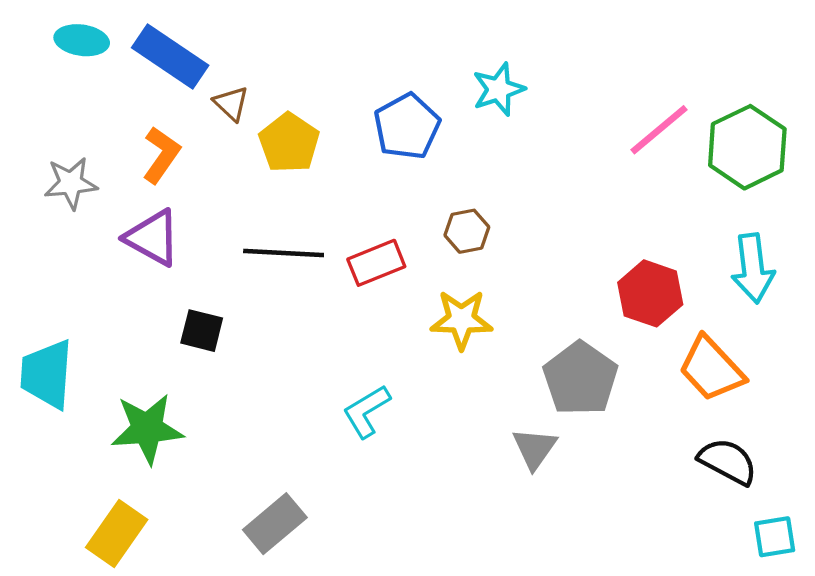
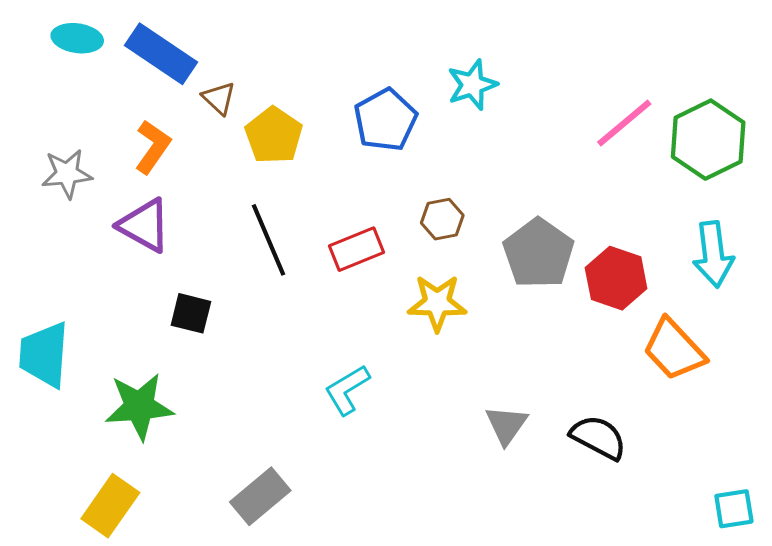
black line: (284, 253) -> (269, 240), turned 64
gray pentagon: (580, 379) -> (538, 253), moved
black semicircle: (728, 461) -> (598, 437), moved

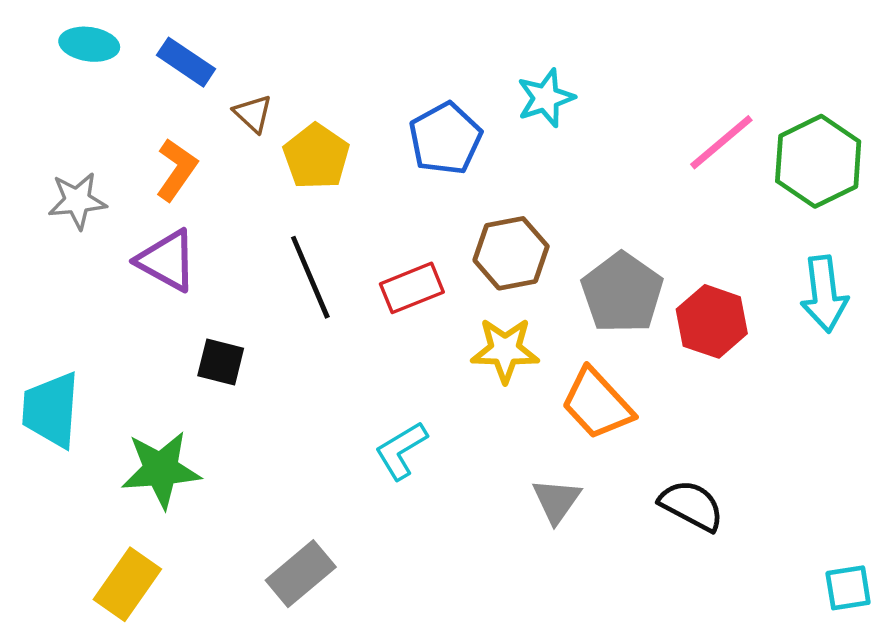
blue rectangle: (161, 54) -> (186, 62), size x0.7
brown hexagon: (442, 219) -> (511, 253), size x1.5
orange trapezoid: (674, 349) -> (597, 404), moved
gray triangle: (506, 425) -> (556, 501), moved

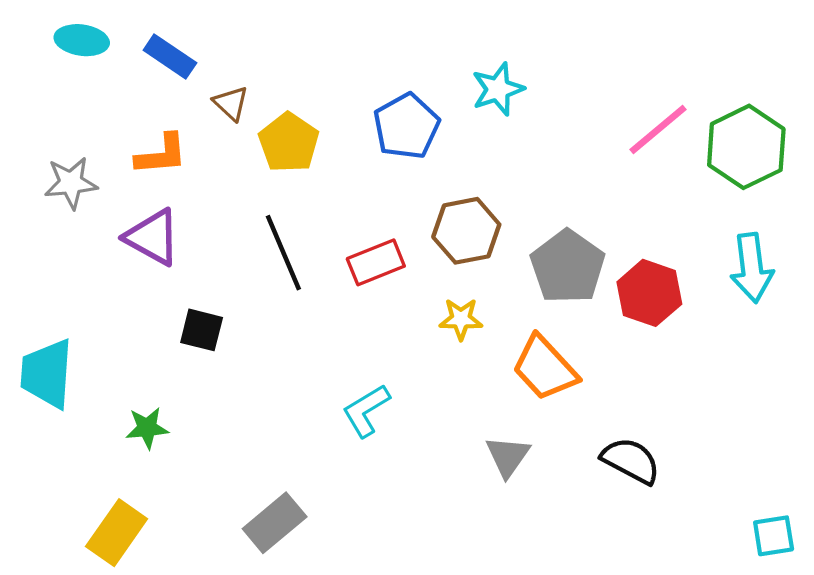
orange L-shape: (176, 170) -> (161, 155), turned 50
yellow star: (505, 350) -> (461, 319), size x0.7
green star: (161, 470) -> (147, 428), size x0.6

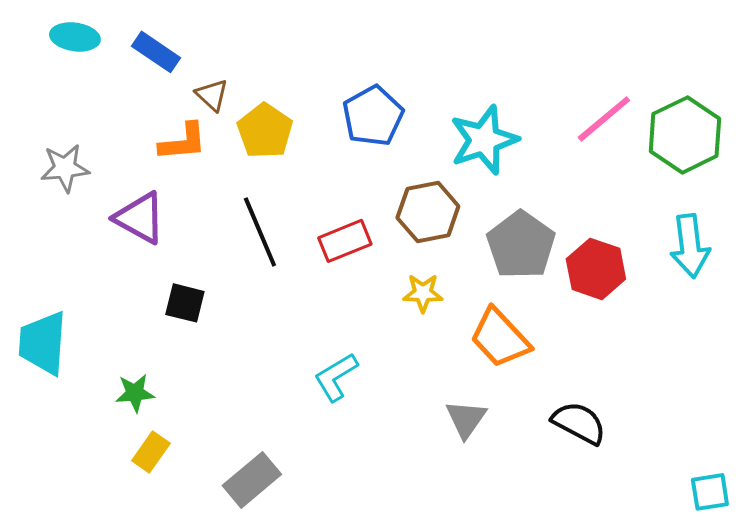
cyan star: (498, 89) -> (484, 140), moved, size x1.4
orange L-shape: (161, 155) -> (183, 142), moved
yellow rectangle: (117, 533) -> (151, 452), moved, size x0.7

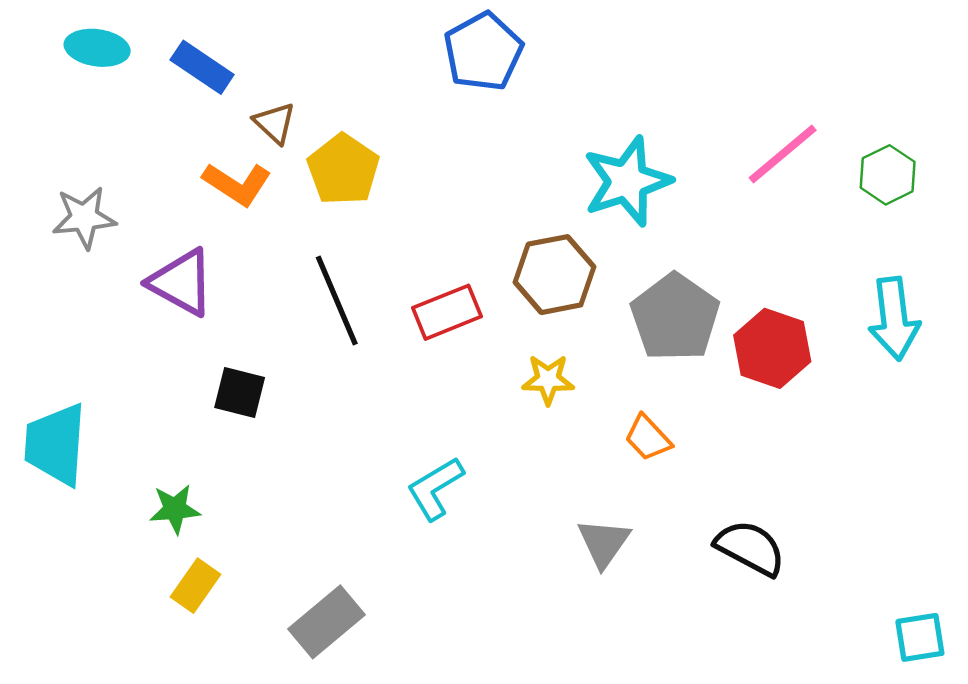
blue pentagon: (373, 116) -> (483, 52), moved
green hexagon: (685, 135) -> (888, 175), size x0.6
orange L-shape: (183, 142) -> (237, 184), turned 38
orange trapezoid: (500, 338) -> (648, 438), size x0.6

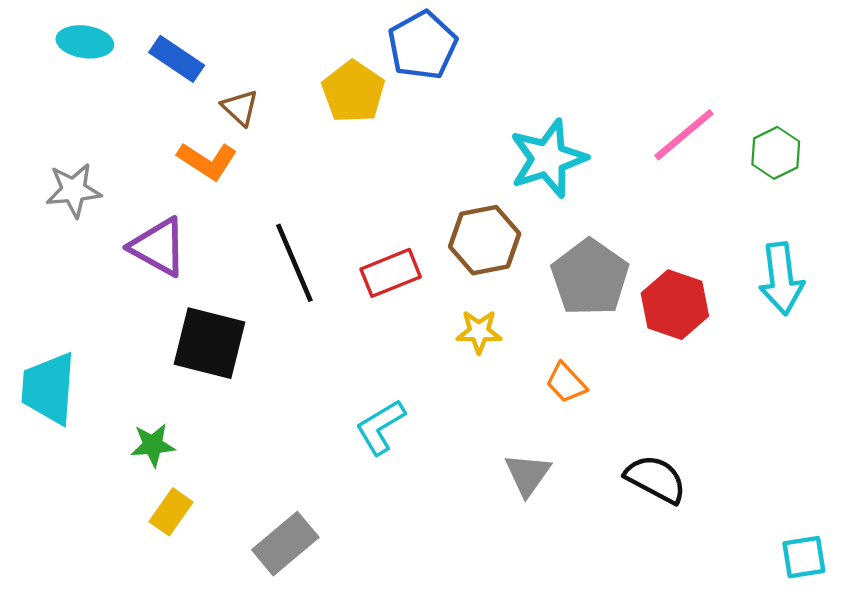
yellow pentagon: (343, 170) -> (353, 92), moved
black square: (240, 392) -> (209, 343), size x1.6

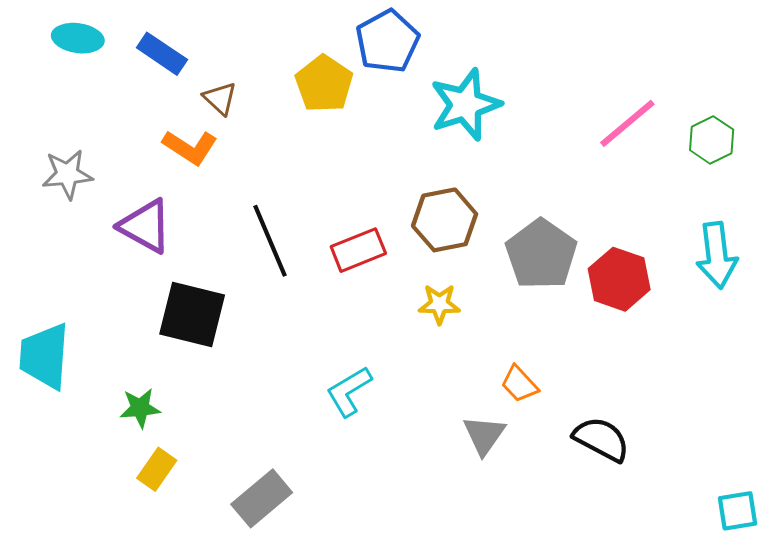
cyan star: (548, 159) -> (465, 105), moved
orange trapezoid: (566, 383) -> (519, 384), moved

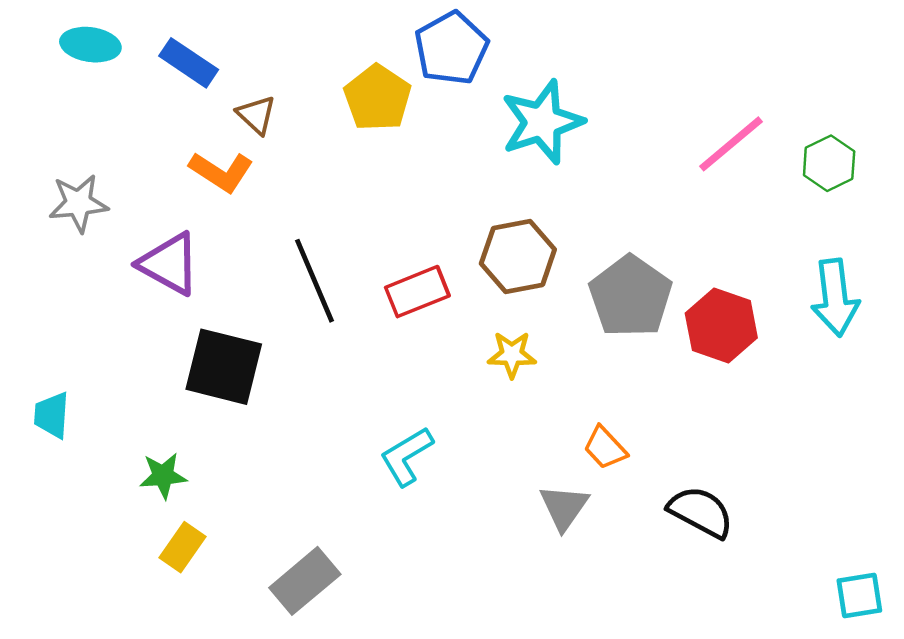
cyan trapezoid: (45, 356) -> (52, 415), size x0.6

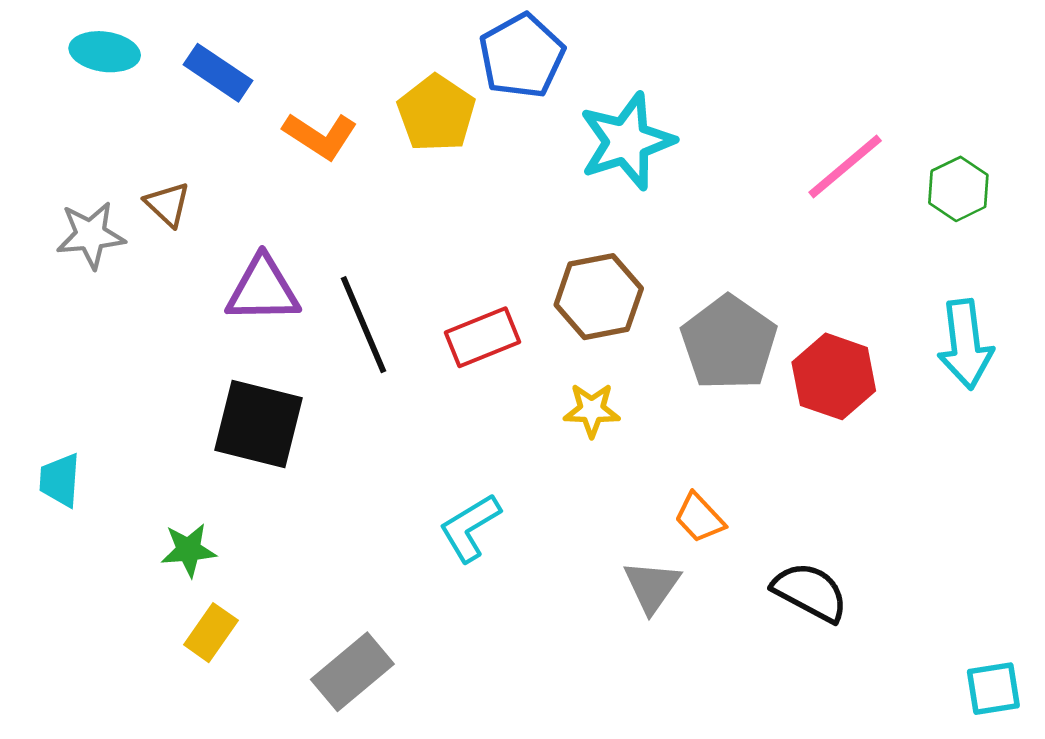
brown triangle: (256, 115) -> (168, 204), moved
orange L-shape: (221, 172) -> (320, 136), moved
purple triangle: (169, 264) -> (263, 290), moved, turned -30

